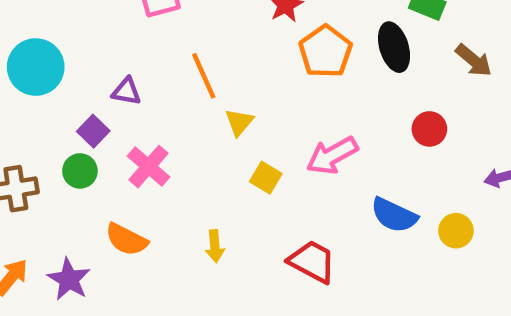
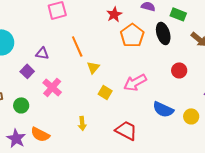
green circle: (80, 171) -> (21, 105), moved
orange semicircle: (126, 240) -> (40, 134), moved

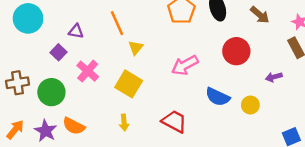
red circle: (179, 70) -> (236, 51), size x1.5
yellow square: (105, 92) -> (129, 84), moved, size x1.6
green circle: (21, 105) -> (51, 92), size x1.5
yellow arrow: (82, 123) -> (124, 123), moved

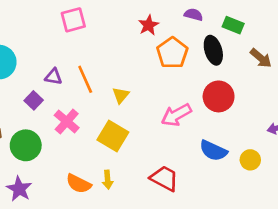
orange line: (117, 23) -> (85, 79), moved
red circle: (236, 51) -> (219, 96), moved
orange semicircle: (74, 126) -> (79, 184), moved

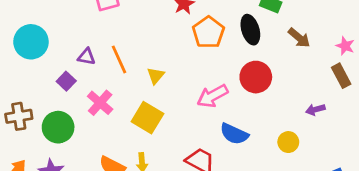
blue semicircle: (213, 151) -> (234, 134), moved

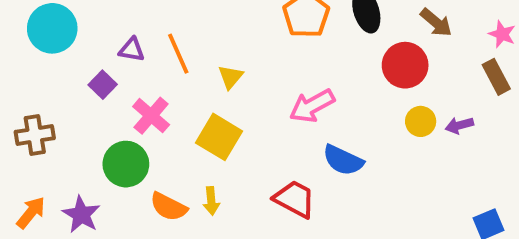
red circle: (256, 77) -> (405, 65), moved
green circle: (58, 127) -> (126, 164), moved
yellow circle: (288, 142) -> (421, 121), moved

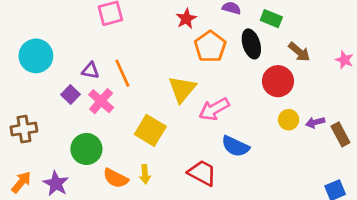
yellow triangle: (231, 77) -> (182, 89), moved, size x1.6
brown rectangle: (496, 77) -> (340, 134), moved
pink cross: (151, 116) -> (101, 101), moved

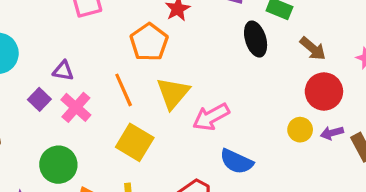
orange pentagon: (210, 47) -> (149, 42), moved
orange line: (122, 73) -> (124, 90), moved
red circle: (278, 81) -> (324, 91), moved

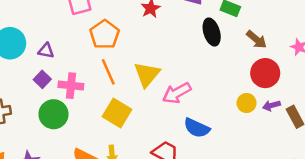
orange pentagon: (149, 42) -> (105, 35), moved
purple triangle: (63, 71) -> (46, 51), moved
pink cross: (76, 107) -> (71, 86), turned -35
green circle: (58, 165) -> (53, 114), moved

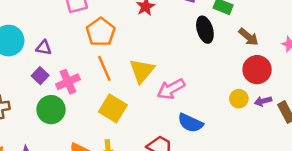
pink cross: (71, 86) -> (68, 82), turned -30

